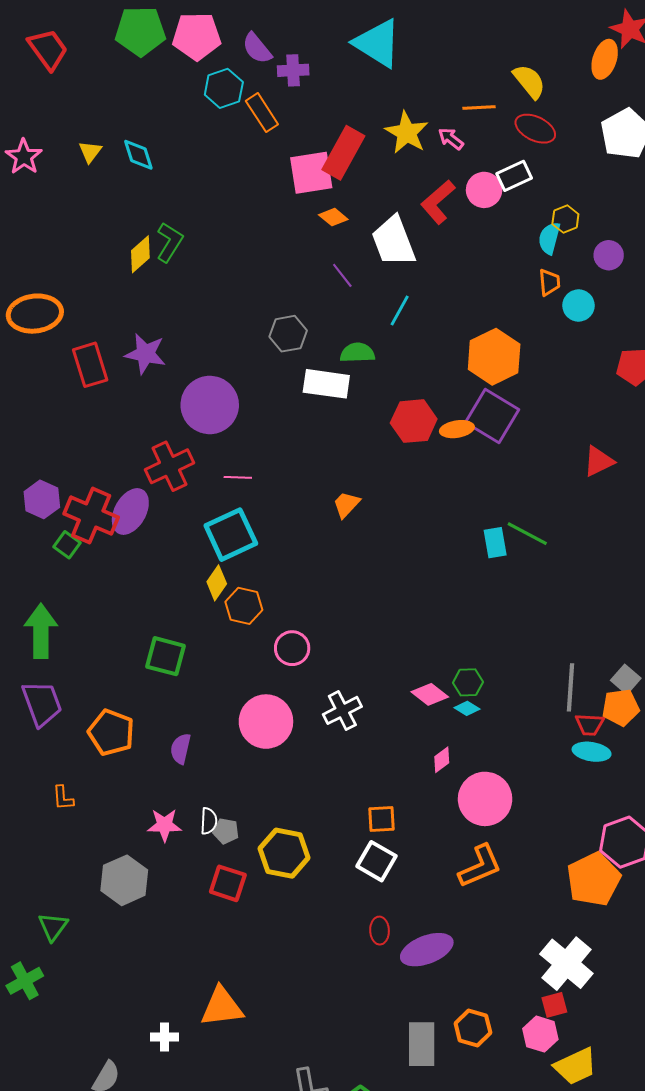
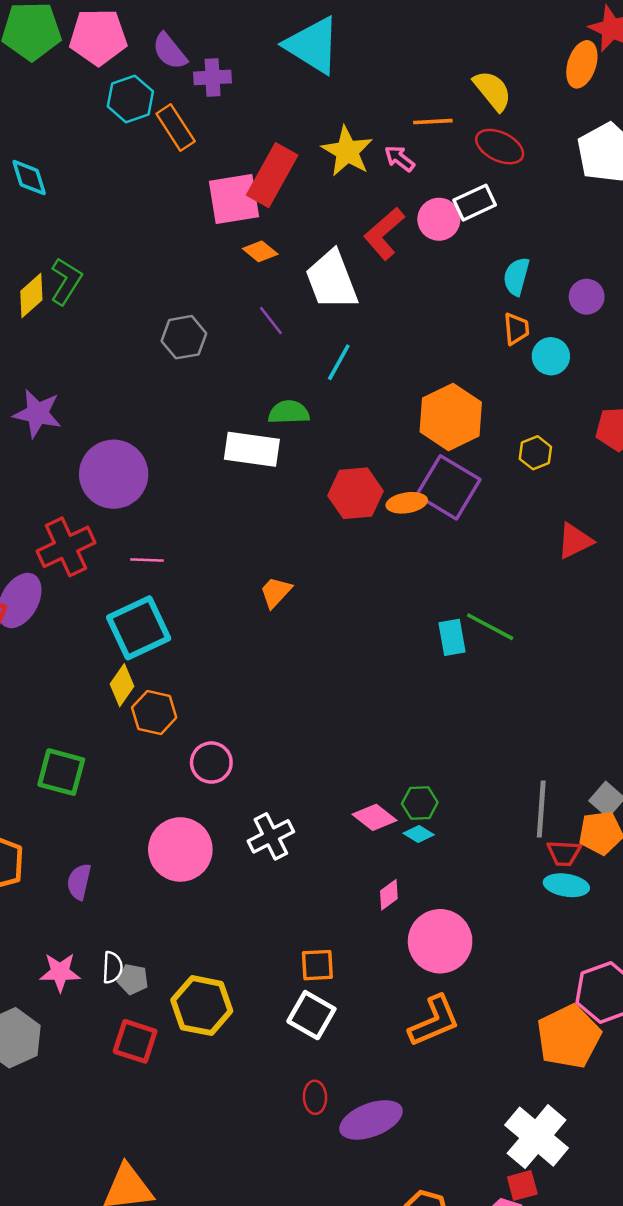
yellow hexagon: (565, 219) -> (535, 453), moved
gray hexagon: (288, 334) -> (184, 337), moved

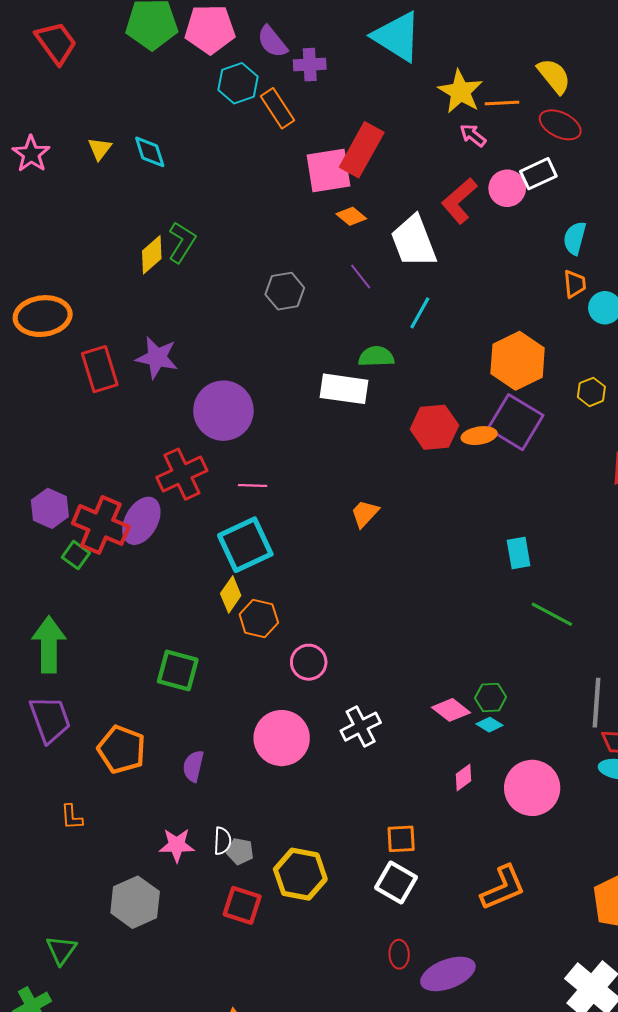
yellow star: (347, 151) -> (460, 92), moved
green line: (490, 627) -> (552, 614), moved
pink circle: (440, 941) -> (532, 788), moved

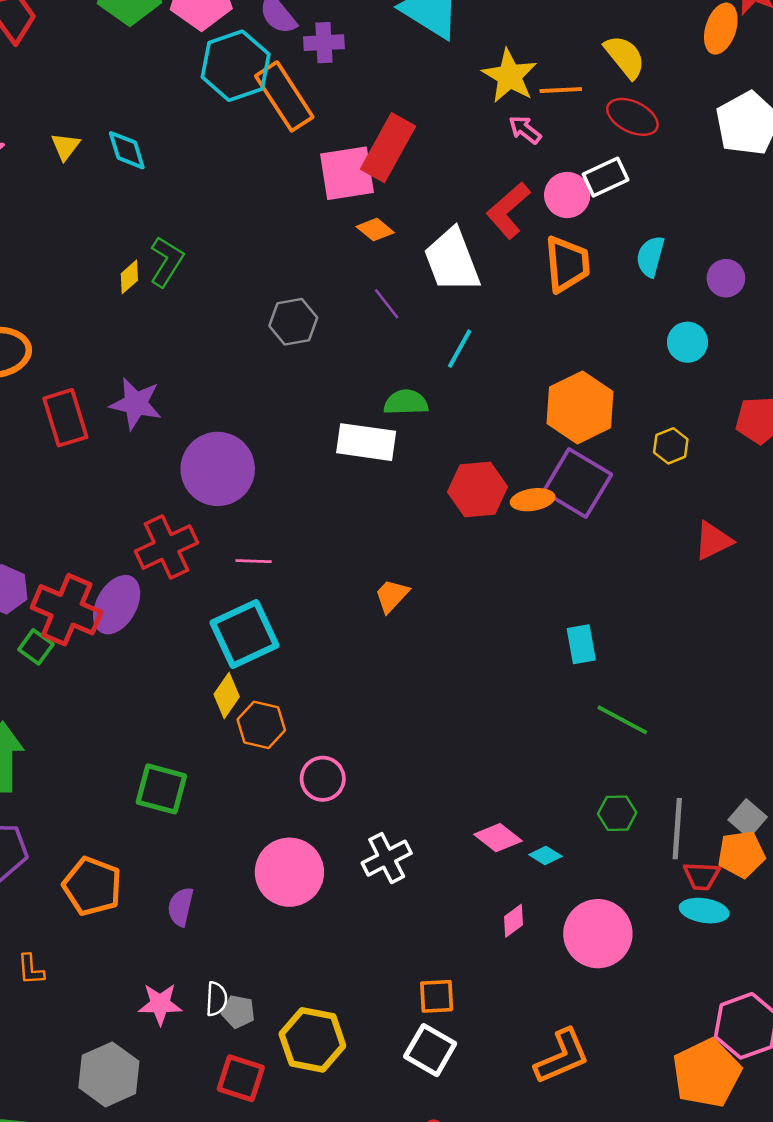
cyan hexagon: (238, 83) -> (236, 66), size x1.4
orange rectangle: (277, 108) -> (284, 96), size x1.4
yellow diamond: (152, 255) -> (129, 277), size x0.7
orange trapezoid: (575, 284) -> (567, 264), moved, size x1.6
green hexagon: (491, 697) -> (617, 813), moved

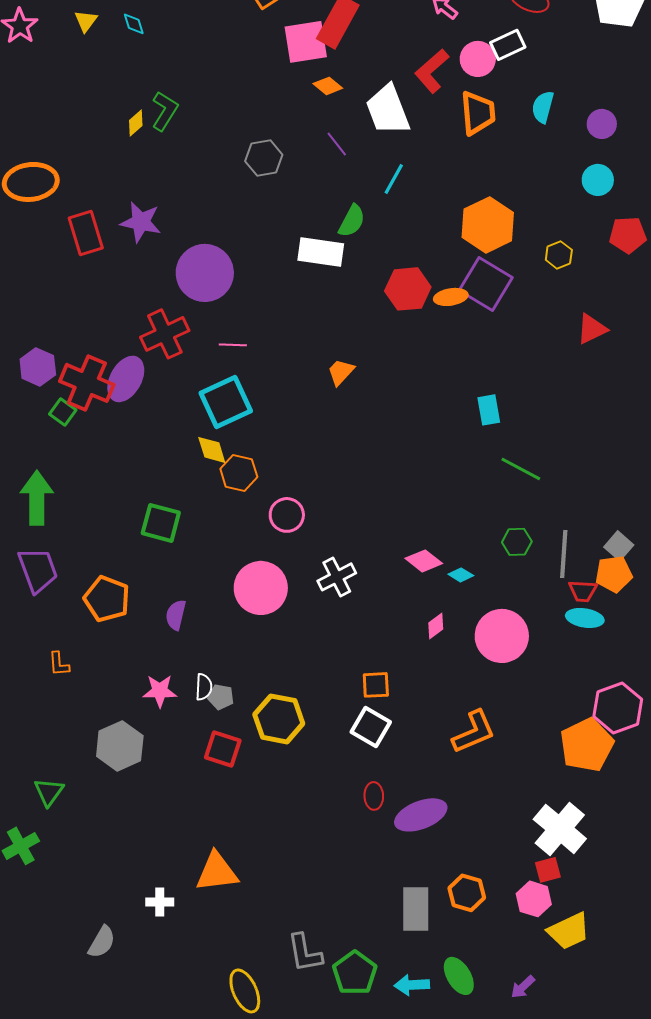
cyan diamond: (127, 150) -> (134, 24), size x0.7
cyan circle: (688, 342) -> (598, 180), moved
green semicircle: (406, 402) -> (352, 221), turned 120
yellow diamond: (227, 696) -> (212, 450), turned -52

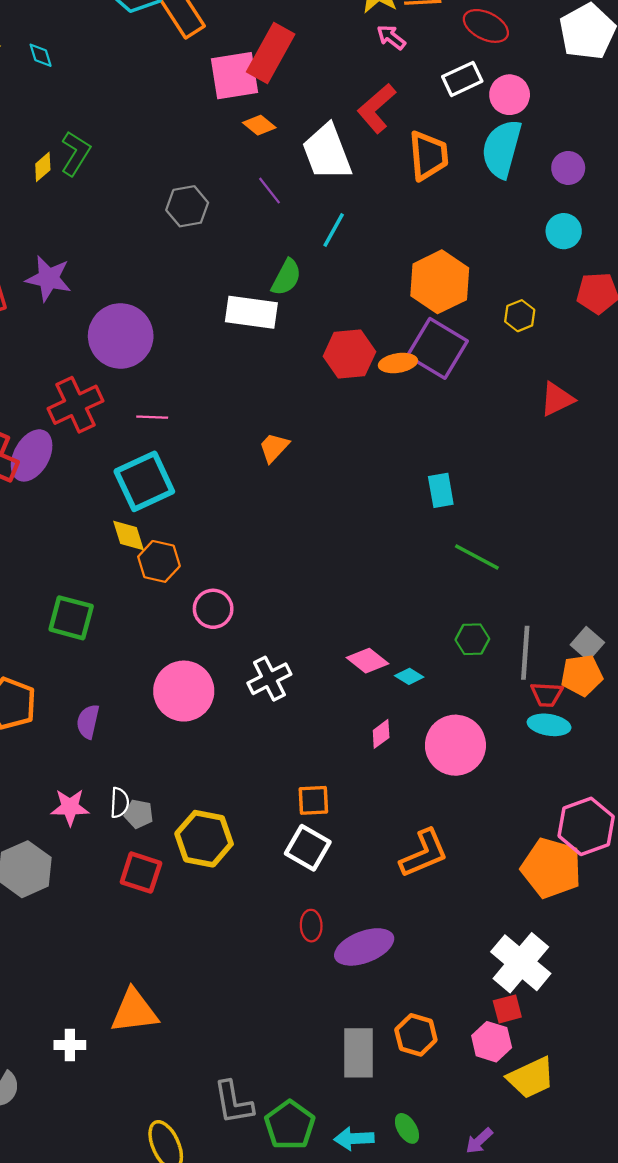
pink circle: (478, 59) -> (510, 95), moved
cyan semicircle: (543, 107) -> (502, 149), size x1.6
orange pentagon: (587, 745) -> (551, 868), turned -30
green ellipse: (459, 976) -> (407, 1128), size x0.7

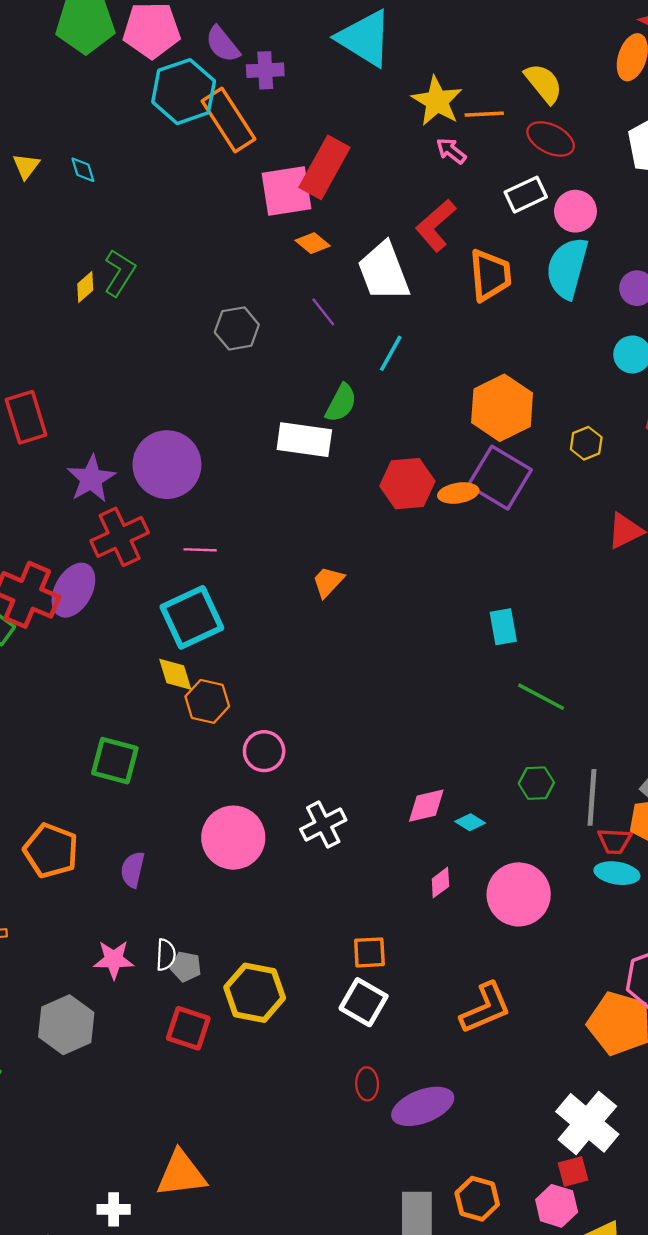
purple star: (48, 278) -> (91, 479), moved, turned 30
pink diamond: (368, 661) -> (426, 806), turned -51

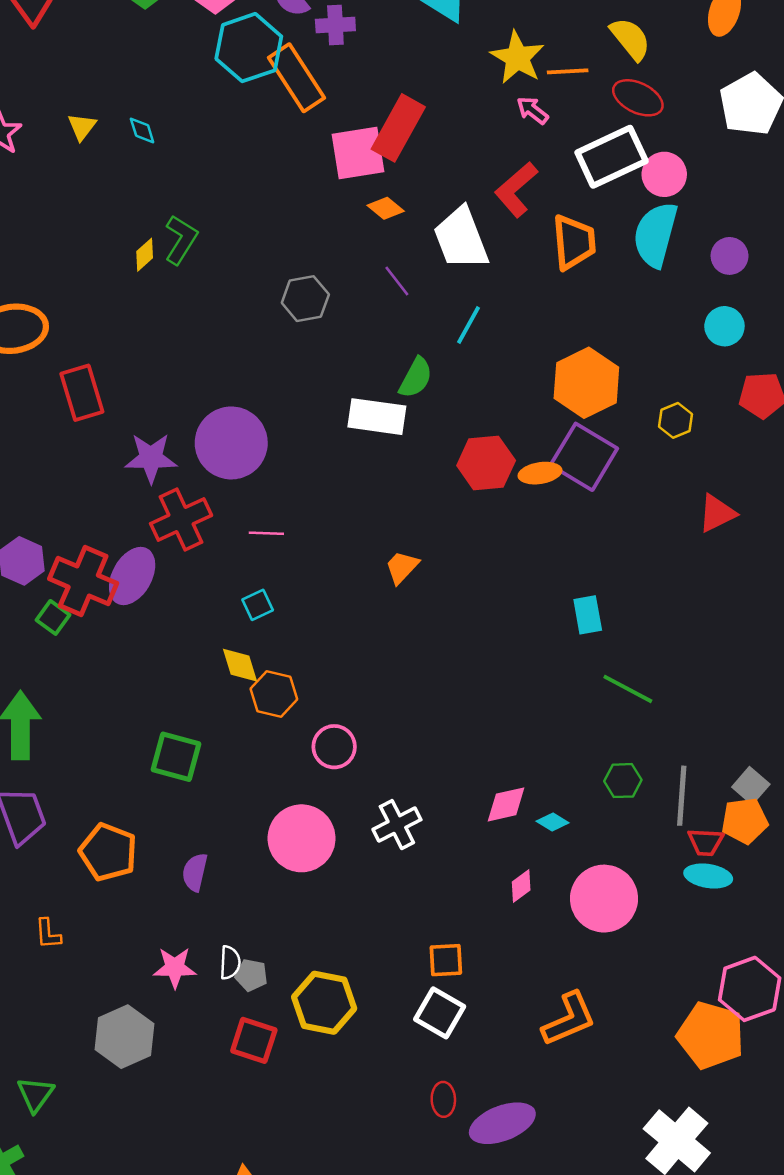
white rectangle: (526, 195) -> (612, 157), size x1.6
purple star: (91, 479) -> (151, 458), turned 30
cyan square: (192, 617) -> (258, 605), size x0.5

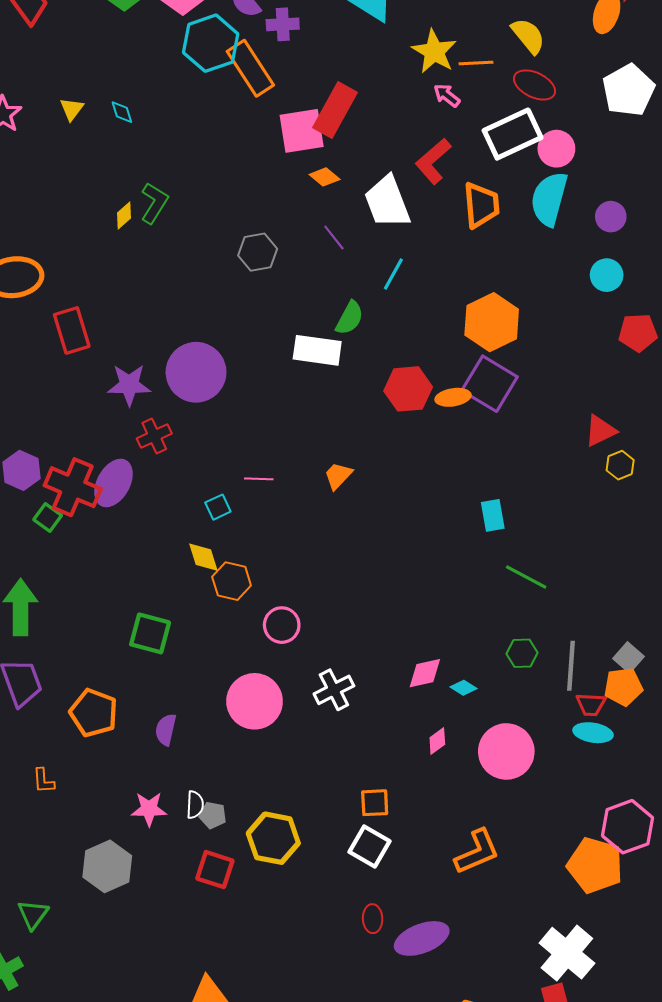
yellow hexagon: (676, 420) -> (620, 465), moved
red cross: (181, 520) -> (154, 436), size x0.7
pink line: (266, 533) -> (259, 479), moved

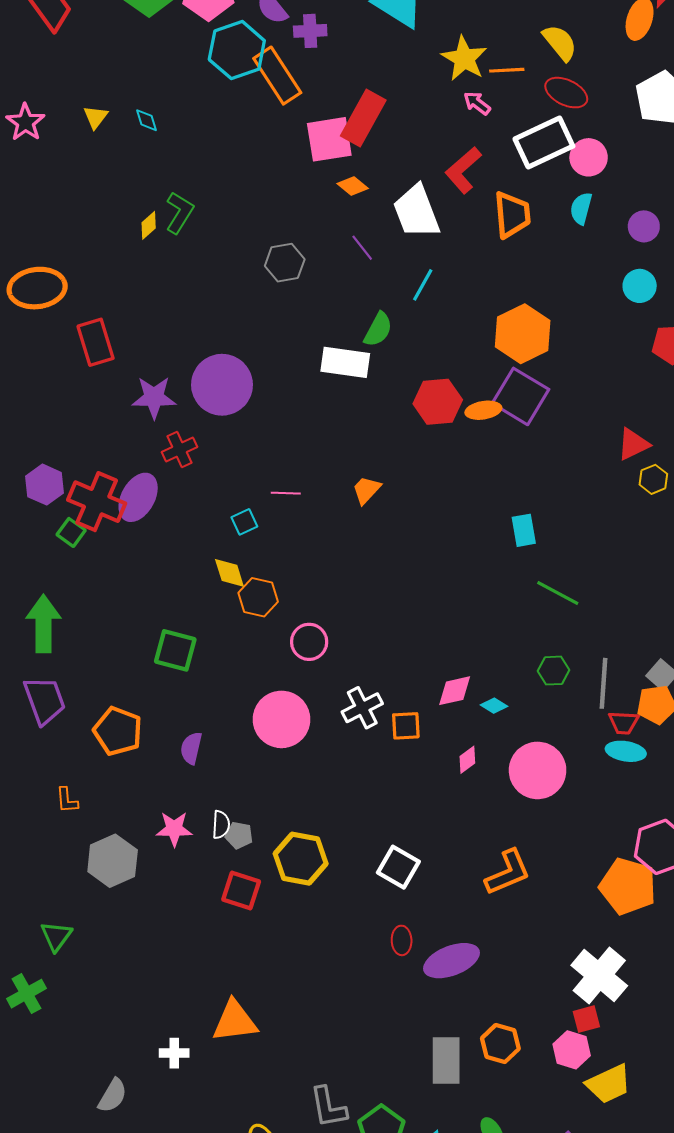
cyan semicircle: (549, 199) -> (581, 208), size x0.6
orange square: (375, 803) -> (406, 726), moved
gray hexagon: (107, 866) -> (113, 861), moved

